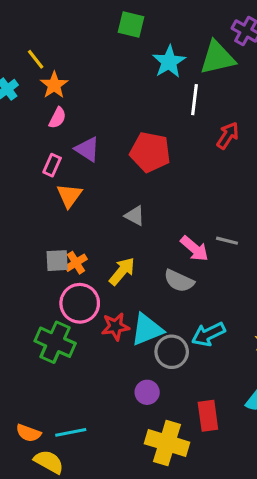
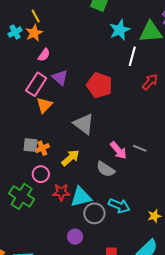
orange star: (54, 85) -> (34, 33), moved
pink rectangle: (52, 165) -> (36, 84), size x1.6
gray triangle: (135, 216) -> (84, 124), size x1.6
pink circle: (80, 303) -> (41, 174), size x0.7
cyan arrow: (208, 334) -> (119, 206), turned -140

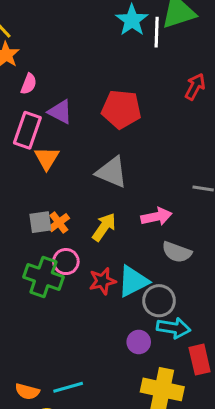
white line: (132, 56) -> (157, 32), moved
pink arrow: (118, 150) -> (156, 217), moved, turned -48
gray semicircle: (106, 169) -> (177, 252), moved
green cross: (22, 196) -> (43, 277), moved
cyan arrow: (119, 206) -> (174, 328), moved

